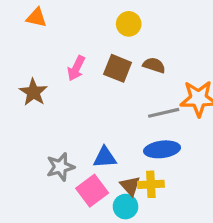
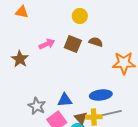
pink arrow: (76, 68) -> (47, 44), turned -140
gray line: (164, 113) -> (112, 113), moved
gray star: (60, 167) -> (37, 106), turned -30

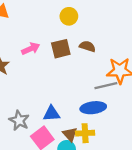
brown square: (73, 44) -> (61, 49), turned -36
gray line: (112, 113) -> (106, 86), moved

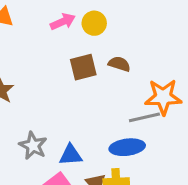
pink arrow: (31, 49) -> (63, 22), moved
gray star: (19, 120) -> (33, 146), moved

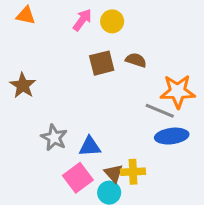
pink arrow: (63, 22) -> (82, 20), turned -30
gray line: (144, 117) -> (160, 111), turned 36
blue ellipse: (127, 147) -> (172, 136), moved

